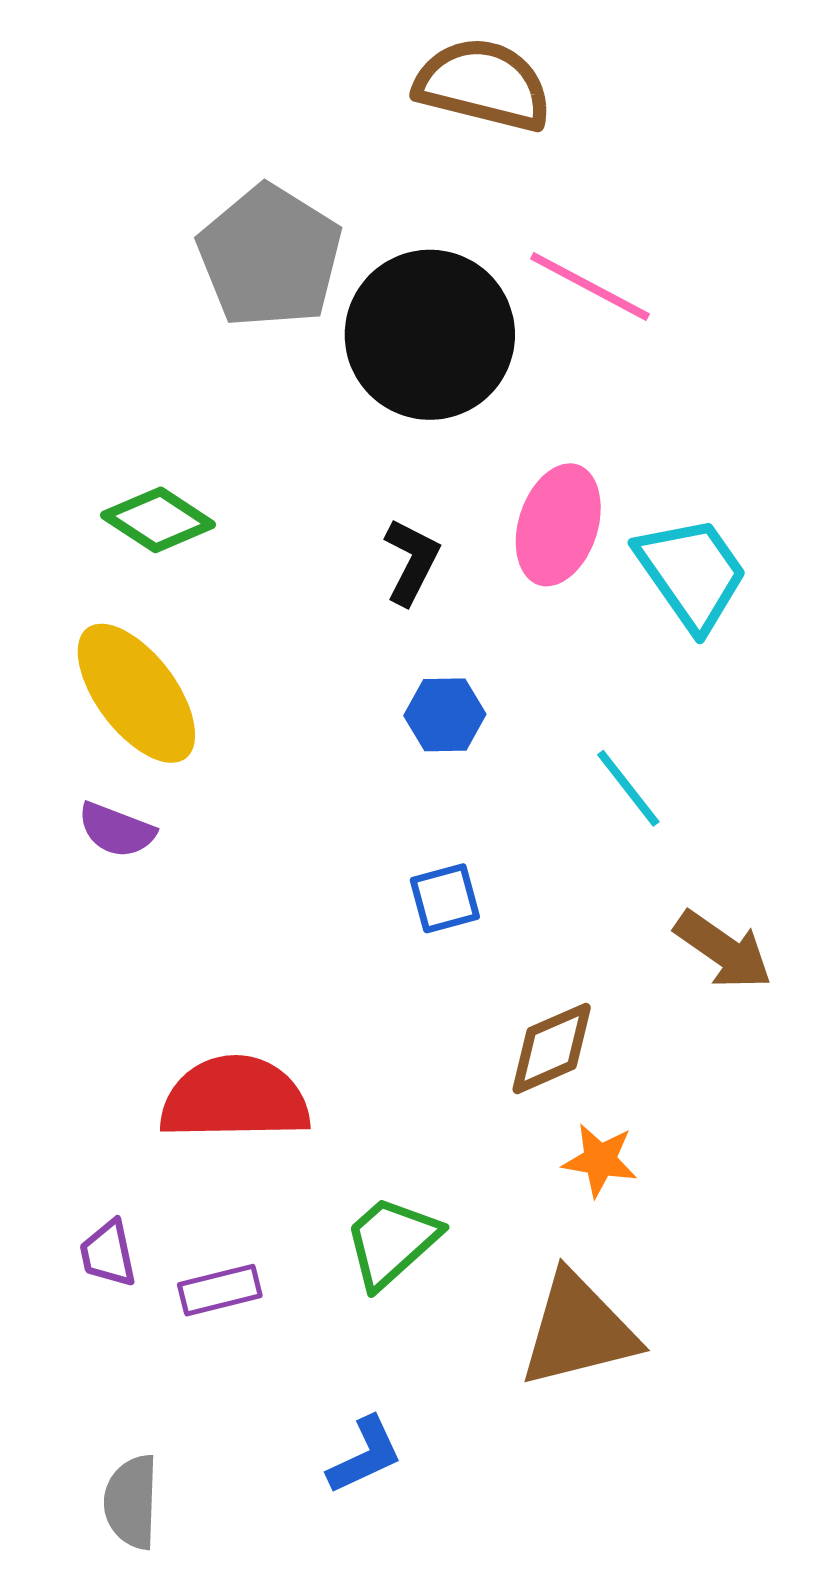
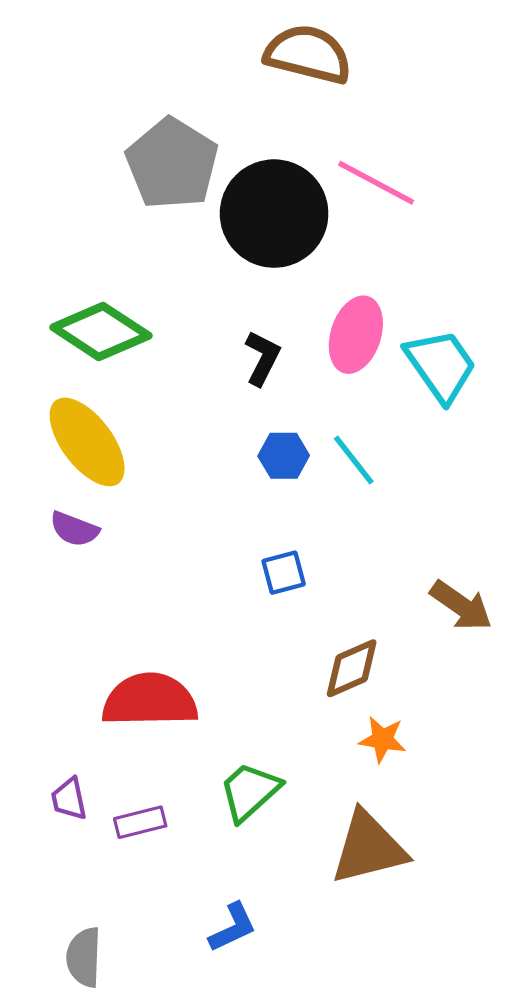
green diamond: (158, 520) -> (101, 331), size x1.4
cyan line: (628, 788) -> (354, 460), moved

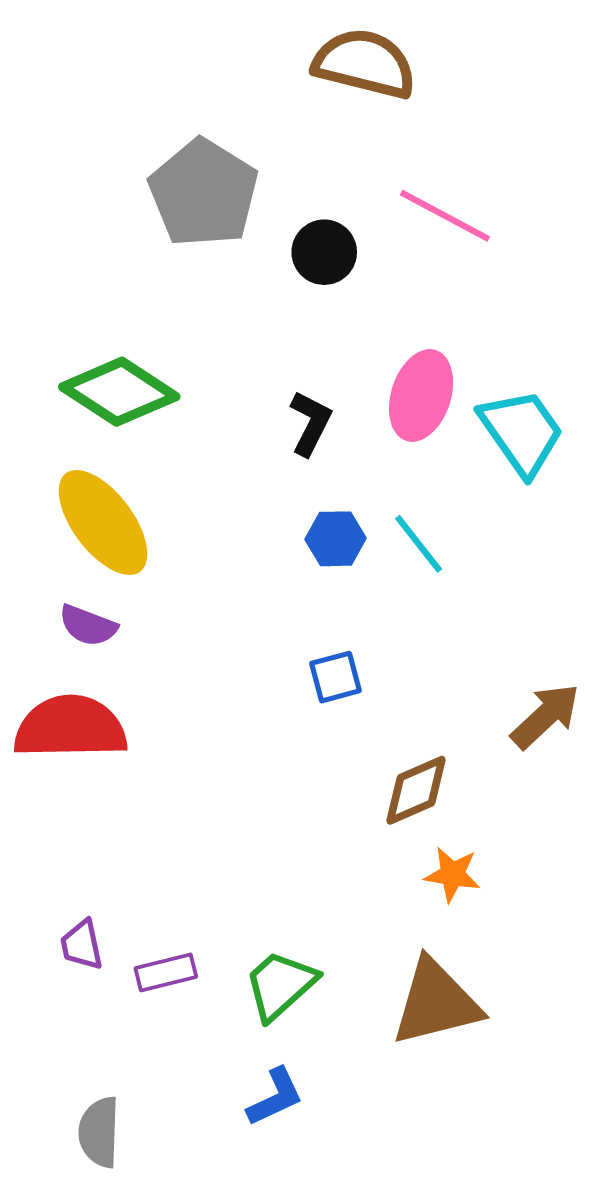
black circle: (274, 214) -> (324, 252), size x0.5
brown arrow: (461, 606) -> (545, 716), turned -78
red semicircle: (150, 700) -> (70, 727), moved
green trapezoid: (250, 791) -> (280, 985), moved

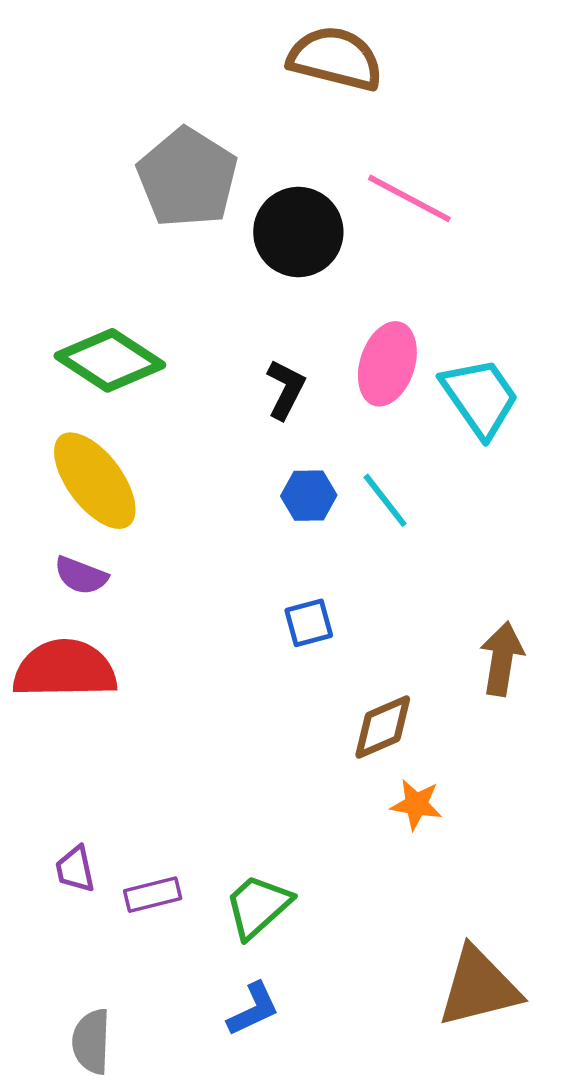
black circle: (324, 252) -> (298, 232), size x1.5
brown arrow: (545, 716) -> (502, 659), turned -38
brown triangle: (436, 1003) -> (479, 987), moved

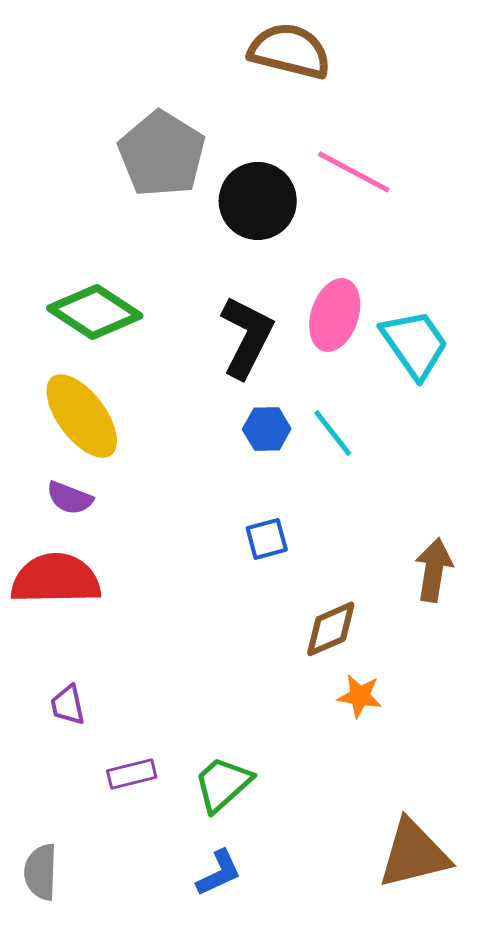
black L-shape: (286, 389) -> (247, 337), size x1.6
purple trapezoid: (75, 869) -> (68, 705), moved
gray semicircle: (91, 1041) -> (41, 872), moved

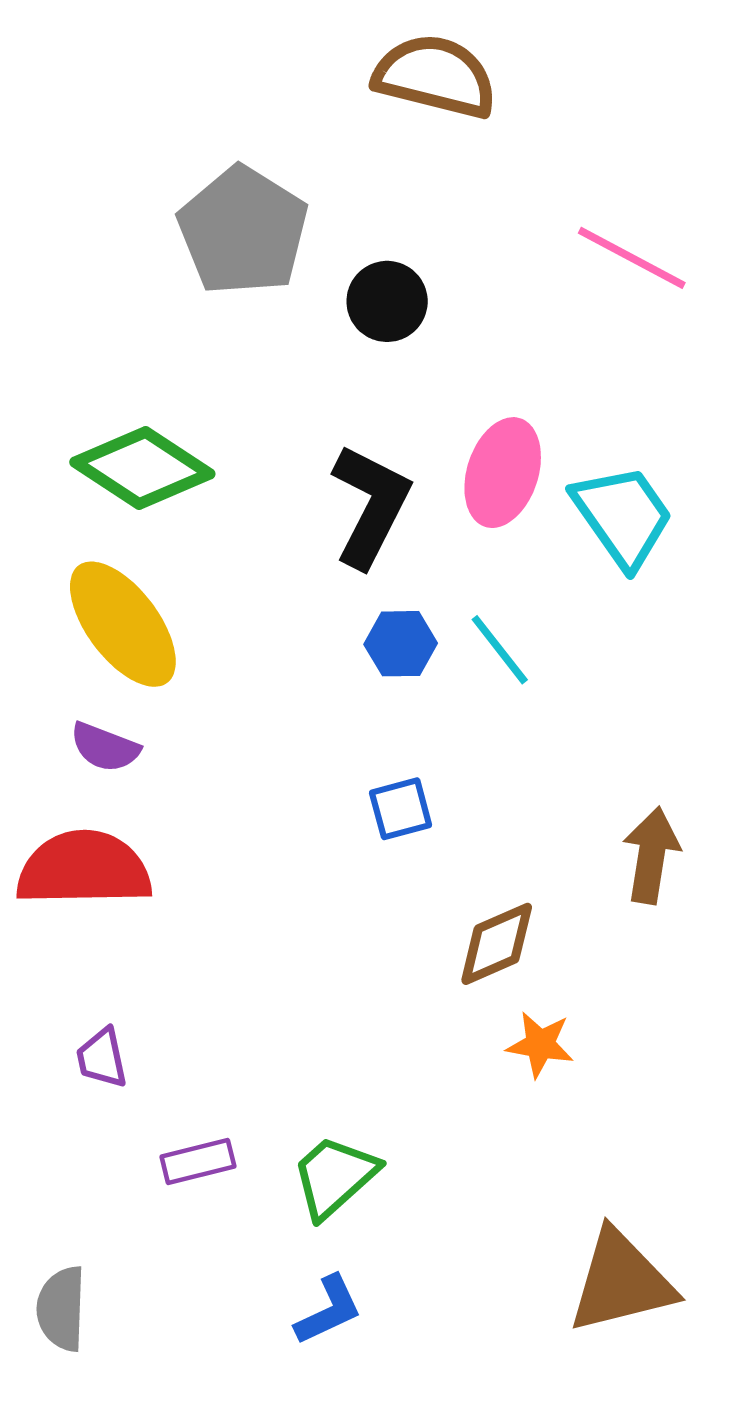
pink line: (354, 172) -> (632, 258), moved
black circle: (258, 201) -> (387, 301), size x0.7

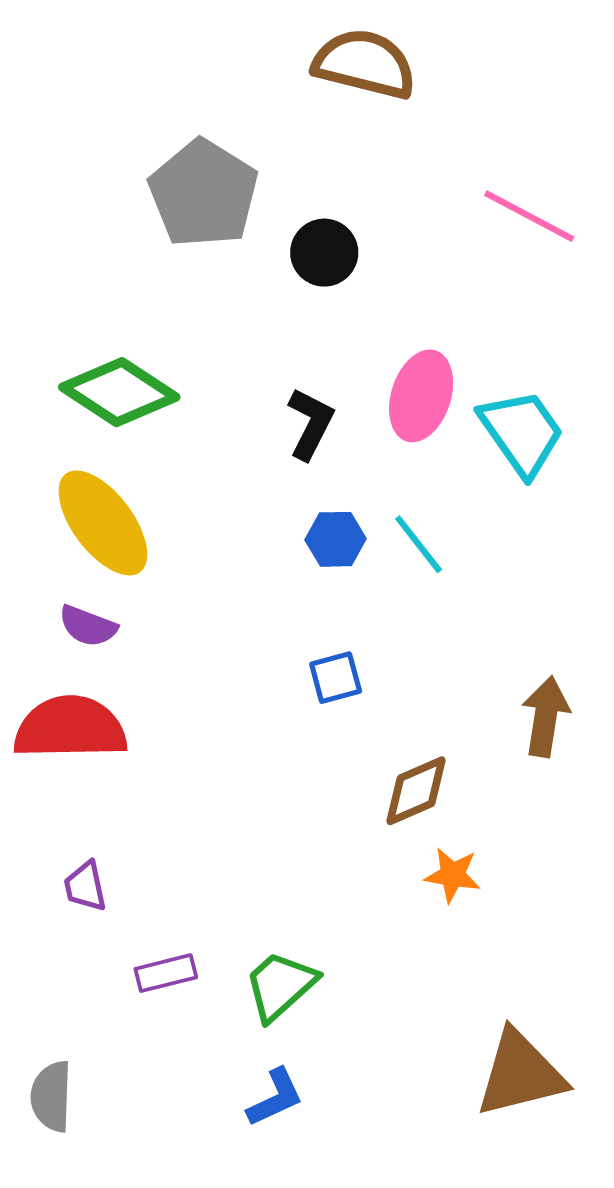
black L-shape: (371, 506) -> (310, 424), size x0.7

